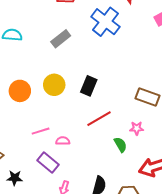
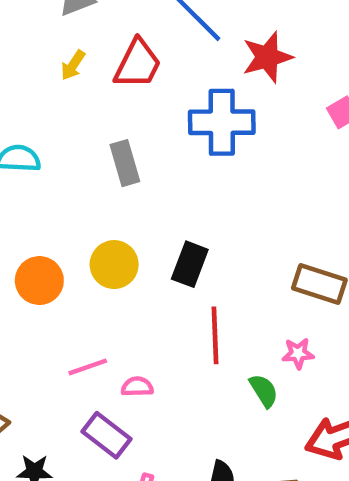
blue cross: (106, 22) -> (222, 122), turned -36
gray rectangle: (61, 39) -> (125, 163), turned -66
red line: (99, 119) -> (215, 335), turned -60

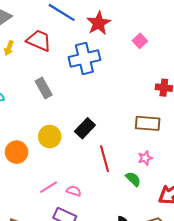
red trapezoid: (138, 64) -> (39, 40), turned -80
black rectangle: (190, 264) -> (85, 128), turned 36
pink semicircle: (137, 387) -> (74, 191), turned 32

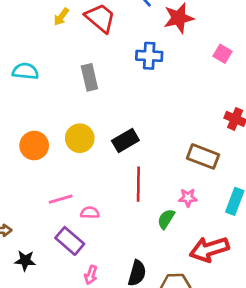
pink square: (140, 41) -> (222, 54), turned -32
blue cross: (84, 58) -> (149, 56), size x0.7
green semicircle: (133, 179) -> (166, 219), turned -119
pink semicircle: (74, 191) -> (90, 213), turned -32

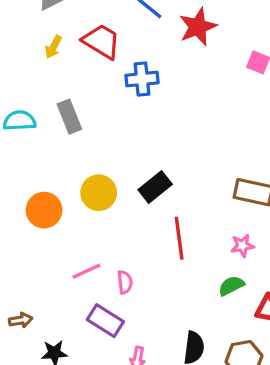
blue cross: (149, 56) -> (142, 79), moved
gray rectangle: (89, 77) -> (69, 117), moved
pink semicircle: (90, 213) -> (125, 282), turned 90
green semicircle: (166, 219) -> (231, 286), moved, turned 40

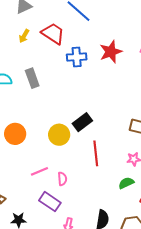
red star: (198, 27) -> (111, 52), moved
yellow circle: (99, 193) -> (59, 135), moved

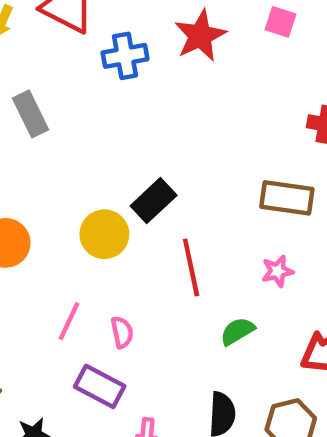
pink line: (39, 171) -> (69, 321), turned -36
green semicircle: (126, 183) -> (237, 331), moved

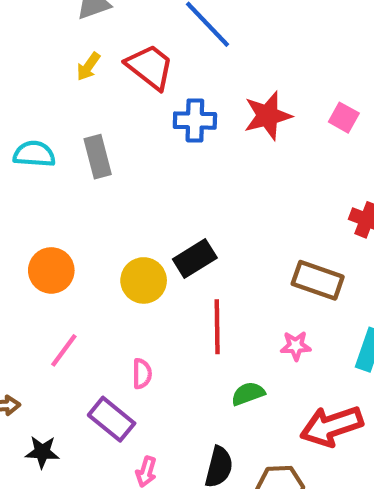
pink line: (69, 321) -> (64, 350), moved

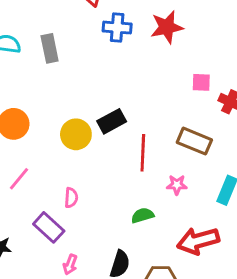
pink square: (344, 118) -> (201, 82), moved, turned -30
red line: (217, 327) -> (143, 153), moved

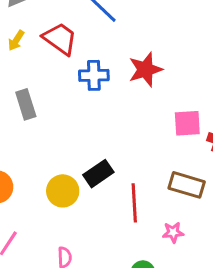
pink square: (201, 82) -> (187, 123), size x1.4

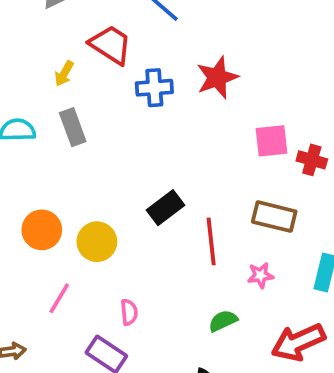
yellow arrow: (16, 40) -> (64, 74), moved
yellow circle: (63, 191) -> (97, 242), moved

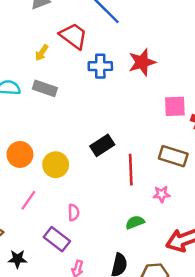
gray rectangle: (73, 127) -> (45, 88), turned -55

